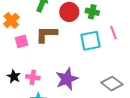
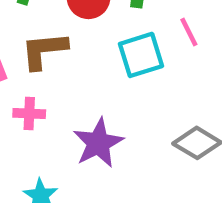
pink cross: (33, 77) -> (29, 114), moved

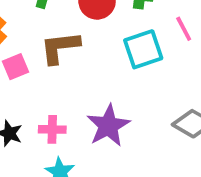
pink cross: (29, 114) -> (52, 129), moved

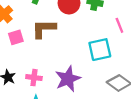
cyan square: (143, 49) -> (100, 50), moved

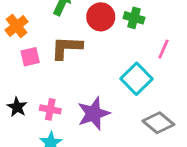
pink line: (119, 25) -> (163, 49), turned 42
cyan square: (100, 50) -> (137, 79), turned -35

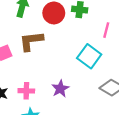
purple star: (94, 114) -> (60, 89), size x0.7

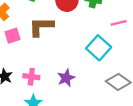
pink line: (106, 30) -> (119, 23), turned 56

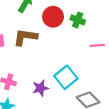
cyan square: (99, 48) -> (66, 77), moved

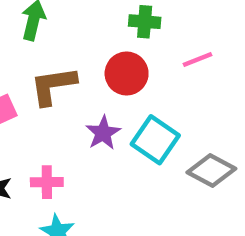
red circle: (53, 17) -> (127, 74), moved
purple star: (40, 88) -> (103, 133), moved

